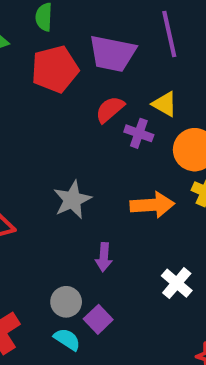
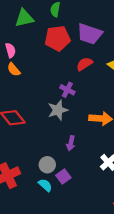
purple cross: (139, 133) -> (67, 90), moved

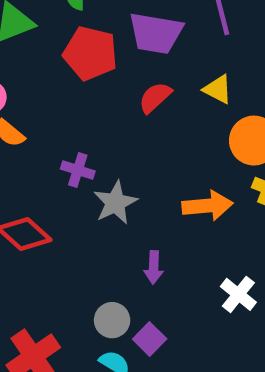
red pentagon: (58, 38) -> (90, 53), turned 30
purple cross: (67, 90) -> (78, 170), moved

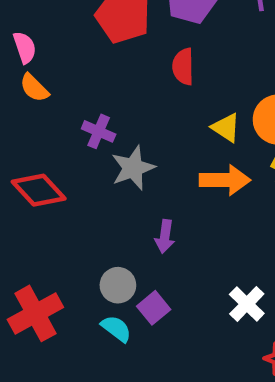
yellow triangle: (218, 89) -> (226, 128), moved
red semicircle: (155, 97) -> (183, 67), turned -54
white cross: (238, 294) -> (247, 304), moved

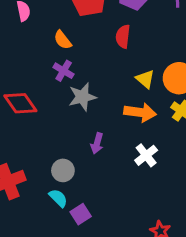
orange semicircle: (34, 88) -> (63, 40), moved
white cross: (247, 304) -> (146, 155), moved
purple square: (154, 308) -> (81, 214), moved

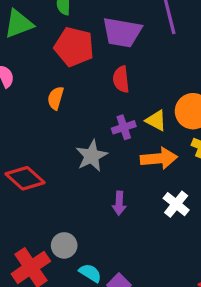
orange semicircle: (63, 40) -> (56, 98), turned 66
purple cross: (64, 71) -> (124, 127), moved, turned -36
gray circle: (63, 170) -> (64, 245), moved

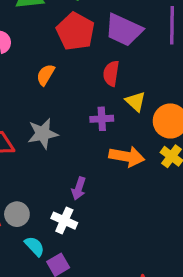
yellow triangle: (156, 120) -> (136, 101), moved
gray star: (92, 156) -> (43, 134), moved
white cross: (176, 204) -> (64, 221), moved, turned -30

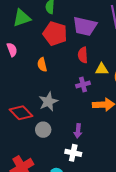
orange semicircle: (45, 75) -> (42, 65), turned -32
yellow triangle: (136, 101) -> (102, 69), turned -32
gray circle: (17, 214) -> (43, 130), moved

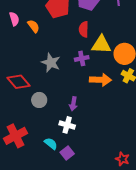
orange semicircle: (42, 65) -> (33, 26), moved, turned 152
yellow triangle: (102, 69) -> (101, 45), size x1.5
gray star: (48, 102) -> (51, 63), moved, turned -30

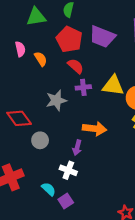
red semicircle: (84, 29) -> (76, 66), moved, turned 126
purple cross: (82, 58) -> (83, 87), moved
gray star: (51, 63) -> (56, 100), turned 30
orange arrow: (100, 80) -> (95, 129), moved

